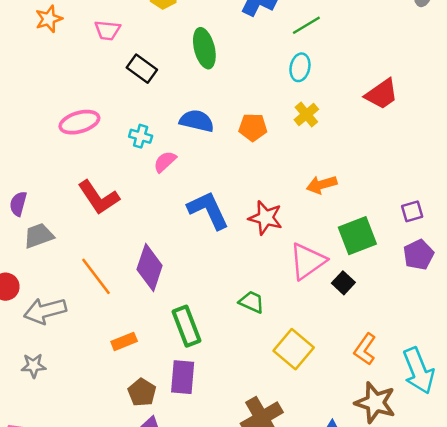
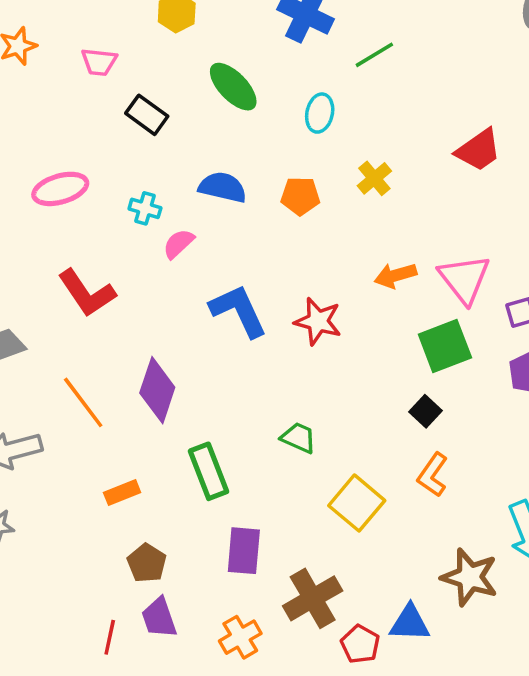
green ellipse: (204, 48) -> (233, 87), turned -30
cyan ellipse: (300, 67) -> (320, 113), moved
pink triangle: (308, 261) -> (464, 279), moved, turned -33
orange L-shape: (365, 349) -> (433, 475), moved
purple rectangle: (183, 377) -> (244, 551), moved

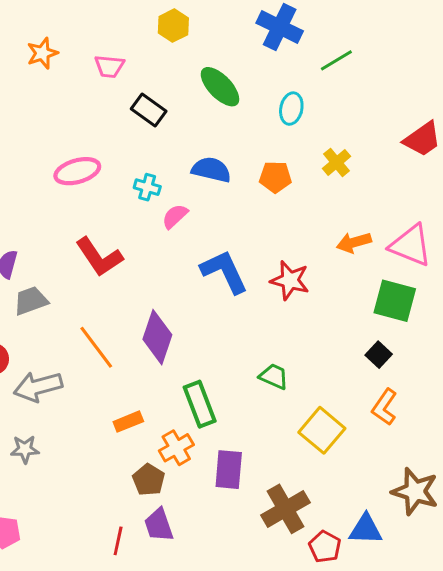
pink triangle: (464, 279) -> (411, 245), turned -30
green square: (445, 346) -> (395, 301), turned 36
orange cross: (240, 637) -> (176, 448), moved

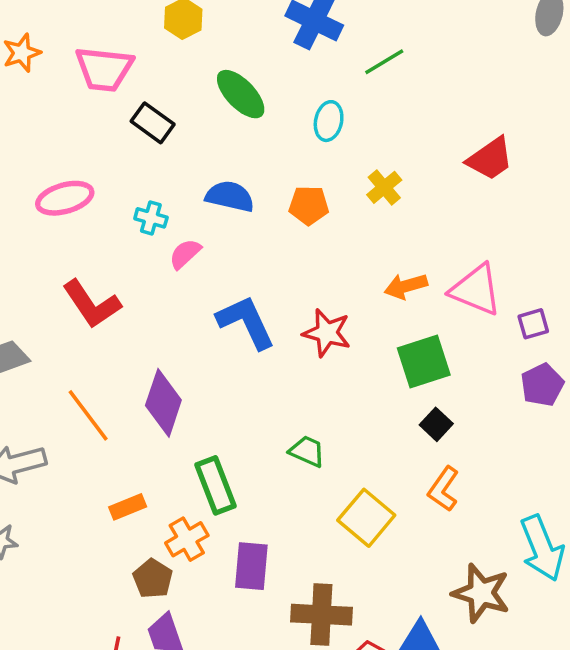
pink trapezoid: (109, 66) -> (104, 69), size x1.6
green square: (395, 301) -> (424, 362), moved, turned -33
brown cross: (286, 509) -> (321, 615), turned 33

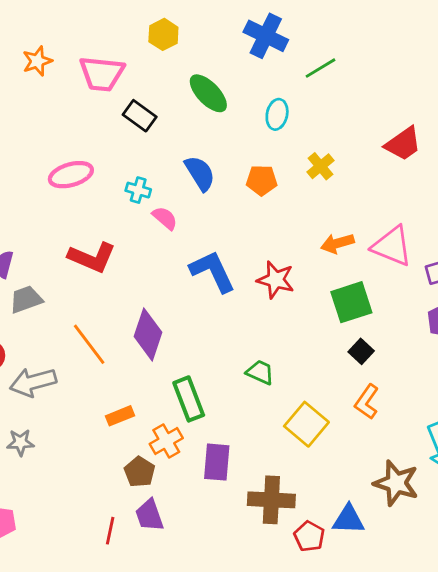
blue semicircle: (230, 196) -> (200, 173), turned 45
pink semicircle: (185, 254) -> (165, 218), turned 84
red L-shape: (92, 304) -> (92, 257), turned -33

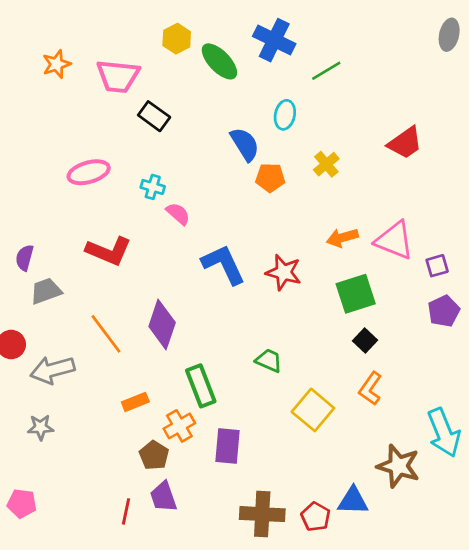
green ellipse: (208, 93) -> (219, 61), moved
blue semicircle: (200, 173) -> (245, 144), moved
brown cross: (271, 500) -> (262, 514), moved

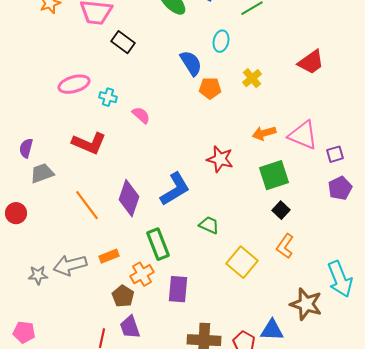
cyan cross: (153, 187) -> (108, 97), moved
blue L-shape: (223, 264) -> (175, 189), moved, turned 84
gray arrow: (53, 370) -> (70, 265), moved

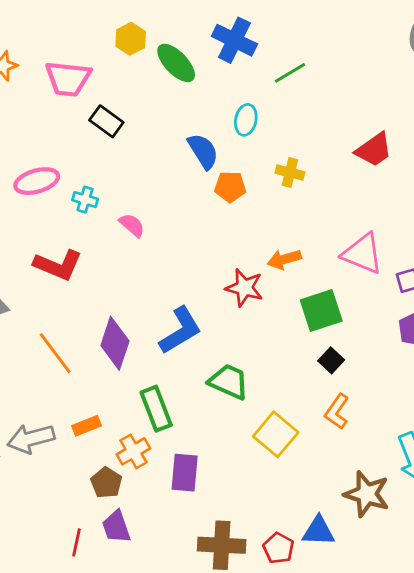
yellow cross: (252, 78) -> (290, 172), turned -36
orange arrow: (264, 133) -> (284, 259), moved
green trapezoid: (209, 225) -> (229, 382), size x1.4

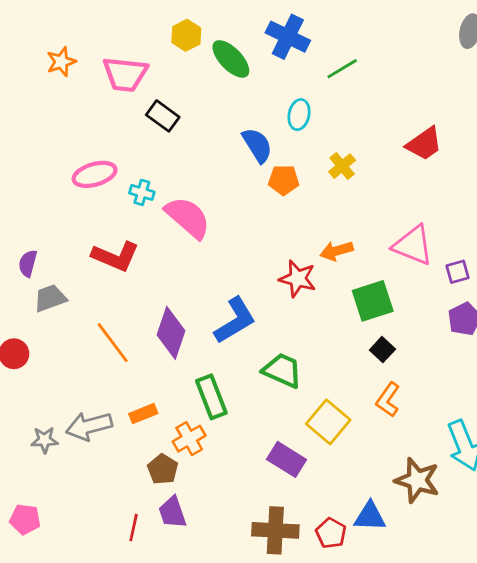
yellow cross: (290, 172) -> (342, 166), turned 36
pink semicircle: (132, 225) -> (188, 217), size x1.8
purple rectangle: (185, 473) -> (286, 459), moved, turned -63

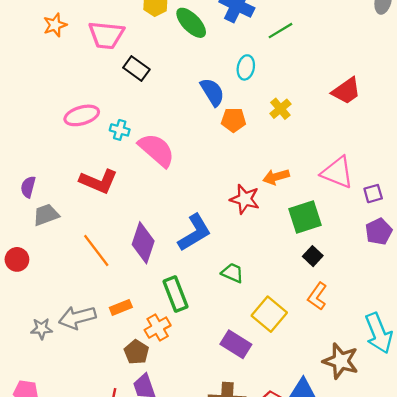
green trapezoid: (282, 370) -> (232, 273), size x0.7

